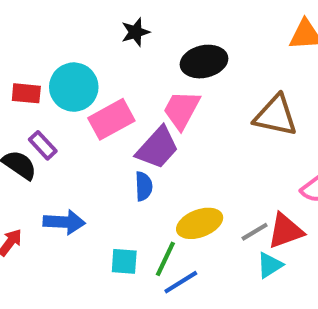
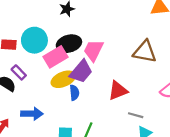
black ellipse: (204, 62) -> (69, 44), moved
yellow ellipse: (200, 223) -> (63, 79), moved
red triangle: (285, 231) -> (118, 91), moved
gray line: (255, 232) -> (136, 115), turned 48

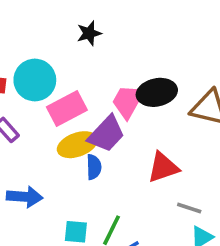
black ellipse: (69, 44) -> (157, 92), moved

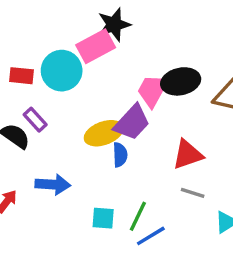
black star: (89, 33) -> (114, 25), size x1.4
pink rectangle: (67, 109) -> (96, 46), moved
gray line: (189, 208) -> (193, 193), moved

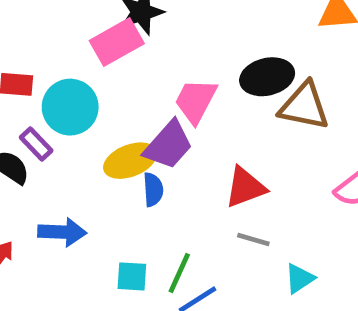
cyan circle: (62, 71) -> (70, 107), moved
black ellipse: (181, 81) -> (267, 77), moved

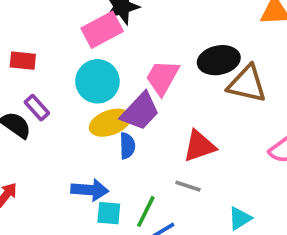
cyan circle: (70, 107) -> (97, 81), moved
blue arrow: (62, 232) -> (90, 190), moved
gray line: (253, 239) -> (188, 186), moved

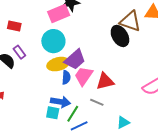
black ellipse: (219, 60) -> (120, 36), turned 65
pink trapezoid: (162, 77) -> (84, 76), moved
brown triangle: (247, 84) -> (130, 21), moved
blue arrow: (90, 190) -> (60, 102), moved

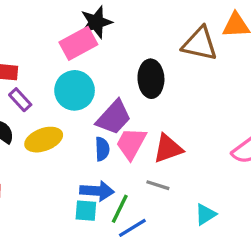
black ellipse: (120, 36) -> (151, 79), moved, turned 35
purple rectangle: (19, 52) -> (20, 100), moved
yellow ellipse: (58, 64) -> (44, 140), moved

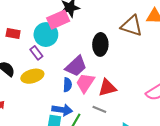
cyan circle: (75, 90) -> (46, 35), moved
purple rectangle: (20, 100) -> (36, 53), moved

